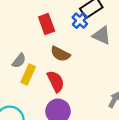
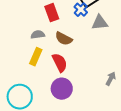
gray triangle: (102, 35) -> (100, 23), turned -30
gray semicircle: (19, 61) -> (38, 35), moved, turned -136

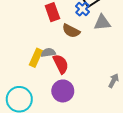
gray semicircle: (38, 35) -> (48, 53), moved
brown semicircle: (64, 39) -> (71, 31), moved

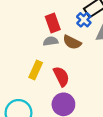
gray semicircle: (48, 53) -> (51, 41), moved

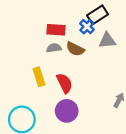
red rectangle: (53, 23) -> (56, 30), turned -66
yellow rectangle: (36, 70) -> (39, 77), turned -42

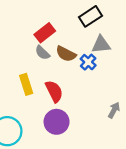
blue cross: (87, 27) -> (88, 62), moved
red rectangle: (56, 30) -> (45, 33), turned -42
gray semicircle: (54, 48) -> (42, 53), turned -128

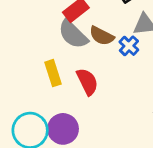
gray semicircle: (42, 53) -> (73, 34), size x1.6
purple circle: (57, 122) -> (63, 129), moved

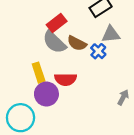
red semicircle: (87, 82) -> (66, 79), turned 115
purple circle: (63, 129) -> (46, 94), moved

